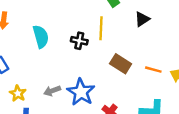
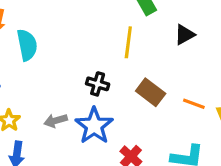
cyan semicircle: (41, 37) -> (27, 45), moved
black cross: (79, 41) -> (98, 84), moved

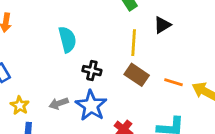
yellow line: (128, 42) -> (134, 43), moved
cyan semicircle: (27, 45) -> (67, 39), moved

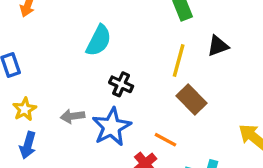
cyan semicircle: (67, 39) -> (99, 41), turned 30
brown rectangle: (137, 75) -> (192, 100), moved
orange line: (173, 82) -> (165, 140), moved

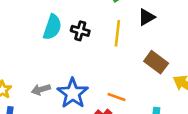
black cross: (121, 84) -> (80, 31), moved
brown rectangle: (192, 100) -> (156, 62), moved

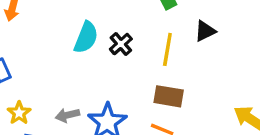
black cross: (80, 31) -> (121, 44), turned 30
brown rectangle: (156, 62) -> (169, 96), moved, turned -30

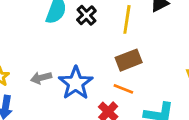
brown rectangle: (169, 96) -> (129, 60), turned -30

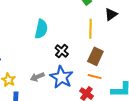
black cross: (86, 15) -> (62, 51), moved
brown rectangle: (129, 60) -> (95, 56), turned -36

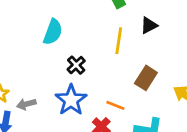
brown rectangle: (95, 56) -> (146, 78), moved
gray arrow: (37, 77) -> (26, 104), moved

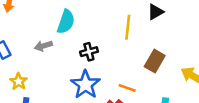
black cross: (76, 65) -> (89, 52), turned 30
gray arrow: (26, 104) -> (43, 46), moved

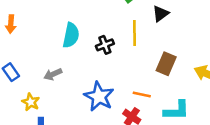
gray arrow: (43, 46) -> (53, 74), moved
black cross: (89, 52) -> (105, 45), moved

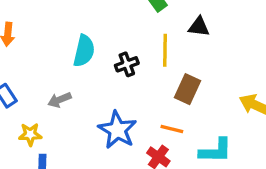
black triangle: (160, 14) -> (199, 27), turned 42
brown rectangle: (166, 64) -> (187, 89), moved
yellow star: (31, 102) -> (30, 134), turned -30

